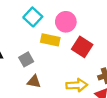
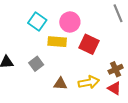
brown triangle: (34, 82) -> (60, 84), moved

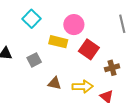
cyan square: (37, 22) -> (31, 19), moved
brown cross: (116, 69) -> (112, 68), moved

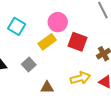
yellow rectangle: (58, 42) -> (47, 42), turned -36
brown triangle: (55, 83) -> (47, 87), moved

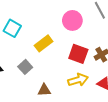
pink circle: (58, 22) -> (72, 20), moved
red square: (78, 42) -> (78, 54), moved

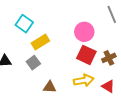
pink circle: (72, 20) -> (84, 32), moved
yellow rectangle: (44, 43) -> (40, 42), moved

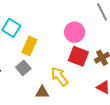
yellow rectangle: (40, 42) -> (29, 46), turned -30
yellow arrow: (84, 80) -> (59, 76), moved, turned -114

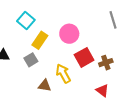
pink circle: (75, 32) -> (69, 34), moved
red square: (78, 56) -> (84, 57), turned 30

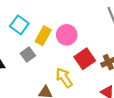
yellow rectangle: (40, 40) -> (43, 36), moved
gray square: (31, 60) -> (28, 55), moved

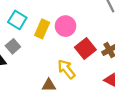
gray square: (28, 55) -> (13, 46), moved

